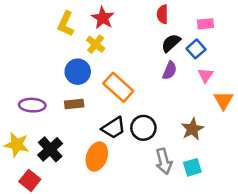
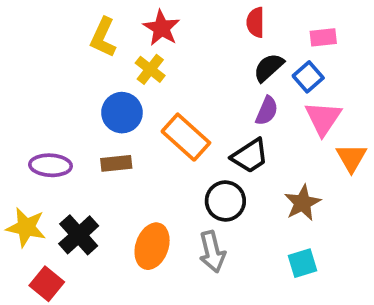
pink triangle: (206, 75) -> (323, 118), size x1.5
black trapezoid: (114, 128) -> (250, 156), moved
gray arrow: (164, 161) -> (212, 252), moved

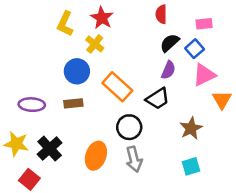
pink triangle: (323, 118) -> (204, 75), turned 30
black circle: (225, 201) -> (129, 127), moved

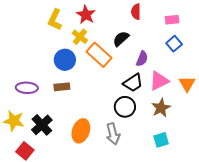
black semicircle: (170, 43) -> (121, 39), moved
blue square: (195, 49) -> (174, 44), moved
pink triangle: (204, 75) -> (159, 81), moved
orange rectangle: (117, 87) -> (99, 55), moved
black circle: (129, 127) -> (125, 107), moved

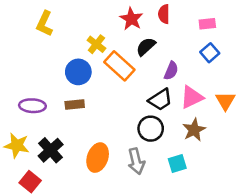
red star: (86, 15) -> (131, 19), moved
yellow L-shape: (55, 20) -> (45, 24), moved
cyan square: (161, 140) -> (177, 164), moved

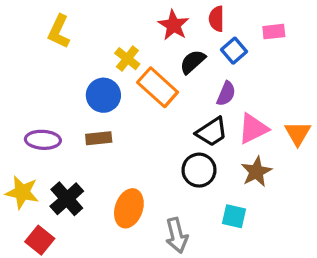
blue square: (210, 53) -> (234, 51), moved
gray arrow: (136, 161) -> (177, 235), moved
cyan square: (177, 164) -> (234, 216), turned 30

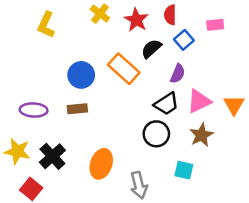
yellow cross: (127, 59) -> (100, 14), moved

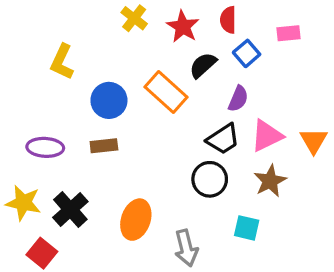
yellow L-shape: (46, 25) -> (62, 62), moved

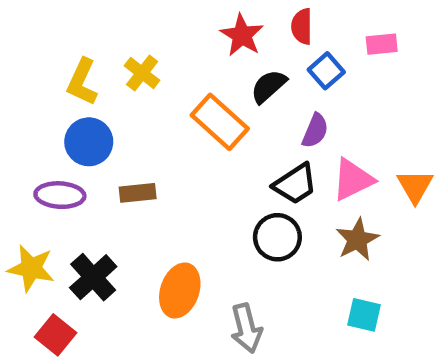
yellow cross: (134, 18) -> (142, 73), moved
blue circle: (109, 100) -> (89, 142), moved
cyan square: (247, 228) -> (364, 315), moved

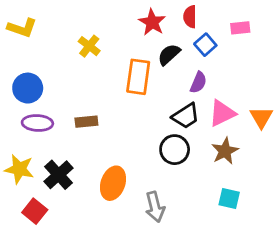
yellow L-shape: (82, 82) -> (22, 28), moved, turned -96
orange rectangle: (220, 122) -> (138, 77), turned 56
blue circle: (89, 142) -> (28, 88), moved

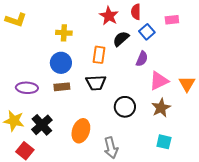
yellow cross: (89, 46) -> (64, 33), turned -35
orange rectangle: (138, 77) -> (99, 55), size x0.7
blue circle: (28, 88) -> (61, 63), moved
black trapezoid: (186, 116) -> (96, 83), moved, turned 30

